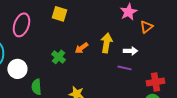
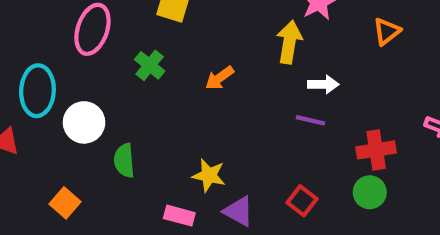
orange triangle: (146, 27) -> (387, 31), moved
yellow arrow: (106, 43) -> (289, 42), moved
green cross: (58, 57) -> (150, 65), moved

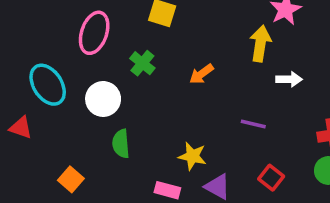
cyan ellipse: (37, 91) -> (48, 85), turned -36
purple line: (310, 120) -> (253, 124), moved
white circle: (84, 122) -> (103, 99), moved

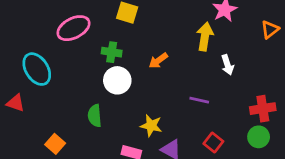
pink ellipse: (94, 33) -> (73, 28), turned 44
green cross: (142, 63) -> (112, 52), turned -30
white arrow: (289, 79) -> (227, 65), turned 72
white circle: (103, 99) -> (117, 80), moved

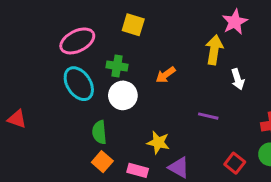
cyan ellipse: (37, 69) -> (79, 84), moved
red square: (213, 143) -> (235, 163), moved
orange square: (55, 144) -> (102, 162), moved

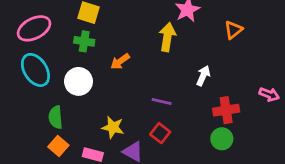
green cross: (117, 66) -> (84, 41), moved
white arrow: (238, 79) -> (203, 76), moved, turned -138
red square: (235, 163) -> (160, 133), moved

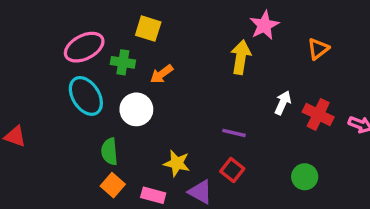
green cross: (84, 41) -> (123, 62), moved
orange arrow: (120, 61) -> (162, 74), moved
red cross: (226, 110) -> (318, 114), moved, turned 35

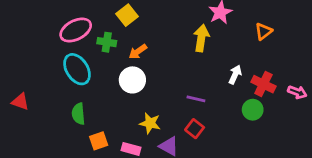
yellow square: (148, 29) -> (127, 15), turned 35
white circle: (136, 109) -> (132, 80), moved
green semicircle: (109, 151) -> (78, 114), moved
green circle: (305, 177) -> (253, 110), moved
orange square: (113, 185) -> (99, 141), turned 30

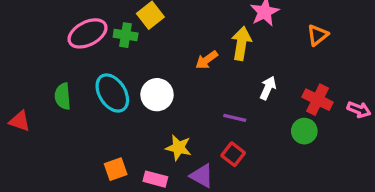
green cross: (107, 42) -> (126, 35), moved
orange arrow: (138, 52) -> (207, 60), moved
cyan ellipse: (77, 69) -> (112, 93), moved
white arrow: (235, 75) -> (268, 88), moved
green semicircle: (78, 114) -> (63, 96), moved

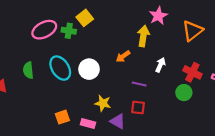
orange triangle: (318, 35) -> (192, 31), size x1.5
orange arrow: (207, 60) -> (123, 56), moved
red square: (233, 154) -> (138, 107), turned -32

